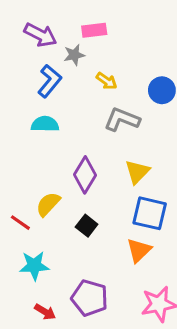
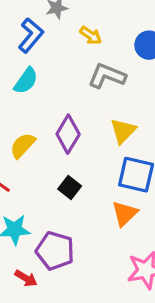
cyan semicircle: (45, 124) -> (26, 81), turned 124
yellow semicircle: (48, 204) -> (23, 145), moved
purple pentagon: (90, 298) -> (55, 251), moved

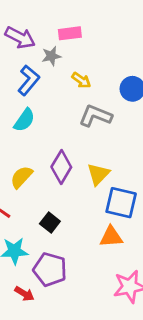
yellow triangle: (123, 131) -> (98, 174), moved
black square: (70, 188) -> (50, 223), moved
orange triangle: (125, 213) -> (111, 237), turned 40

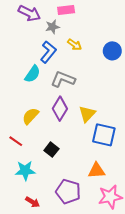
blue L-shape: (29, 80) -> (48, 52), moved
gray L-shape: (95, 116) -> (63, 79), moved
orange triangle: (111, 237) -> (97, 171), moved
purple pentagon: (50, 269) -> (68, 192), moved

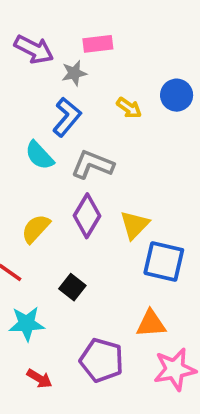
yellow arrow: (75, 45) -> (129, 108), moved
blue circle: (112, 51) -> (177, 95), moved
cyan semicircle: (33, 74) -> (39, 155), turned 102

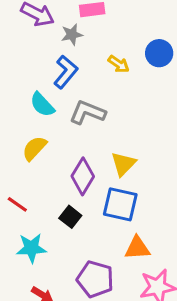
purple diamond: (87, 216) -> (83, 176), moved
yellow semicircle: (36, 229) -> (34, 148), moved
blue square: (164, 261) -> (120, 204), moved

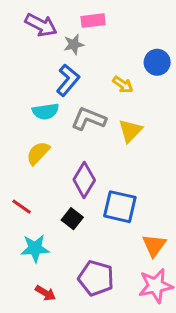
yellow arrow: (119, 64) -> (123, 85), moved
cyan semicircle: (42, 105) -> (45, 111), turned -55
yellow triangle: (123, 164) -> (130, 131), moved
orange triangle: (137, 248) -> (154, 245), moved, turned -50

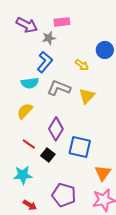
red line: (22, 207) -> (29, 144), moved

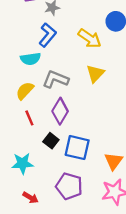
yellow arrow: (82, 65) -> (90, 38), size x1.5
gray L-shape: (59, 88) -> (55, 79), moved
red line: (29, 144) -> (29, 118), moved, turned 32
blue square: (80, 147) -> (77, 148), moved

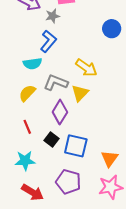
yellow arrow: (90, 38) -> (86, 68), moved
yellow triangle: (95, 74) -> (80, 93), moved
red line: (29, 118) -> (27, 127), moved
red arrow: (30, 198) -> (32, 192), size x1.5

